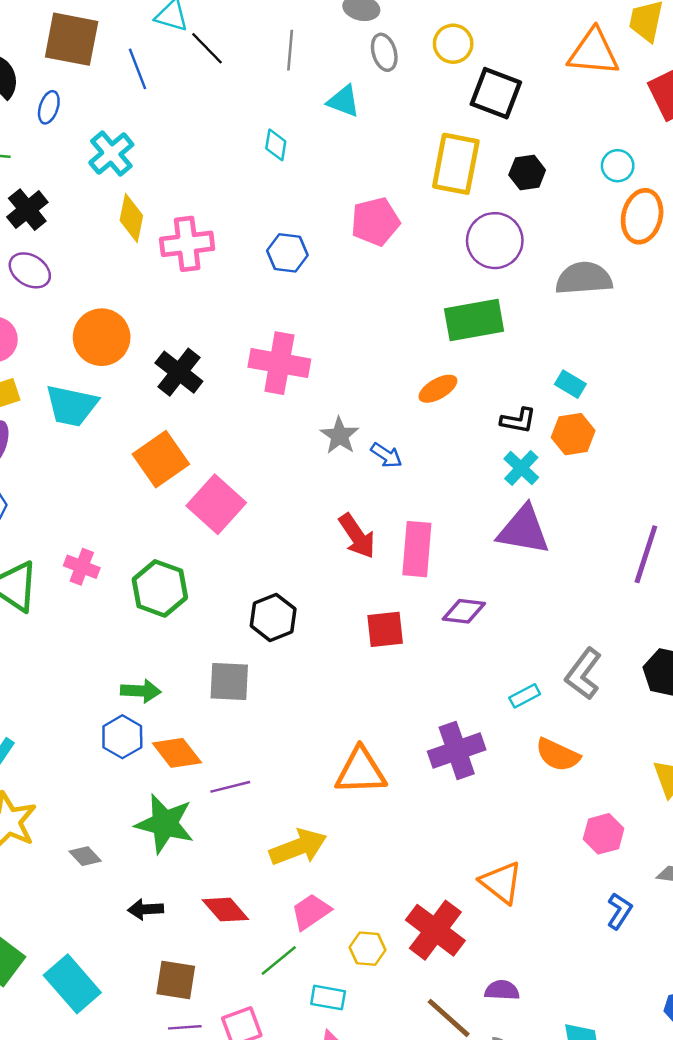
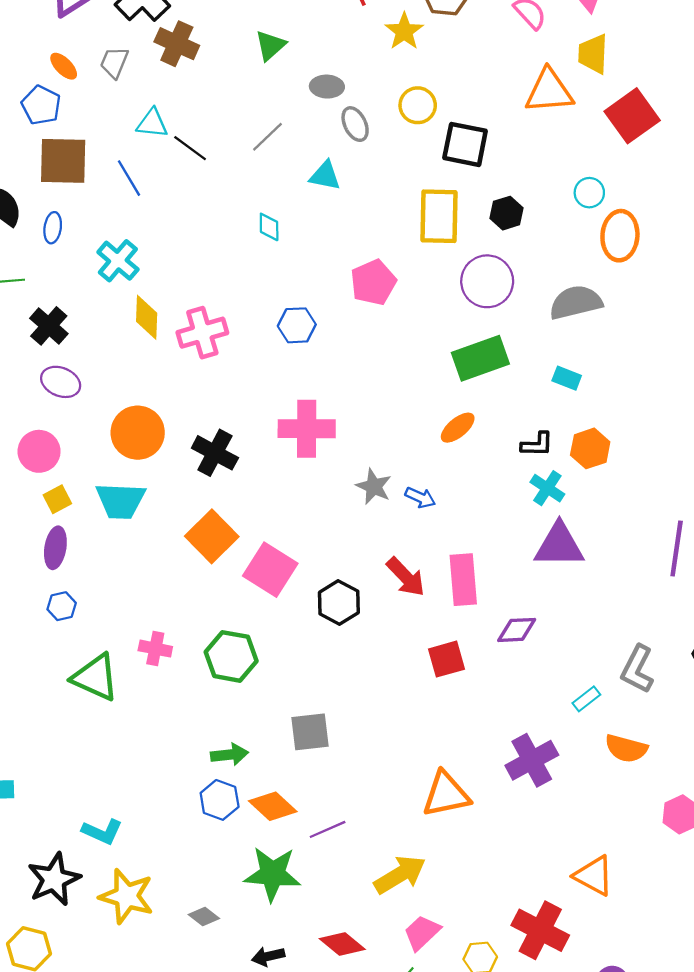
gray line: (290, 50) -> (268, 137), turned 51
cyan rectangle: (570, 384) -> (567, 378), moved
black hexagon: (273, 617) -> (339, 603), moved

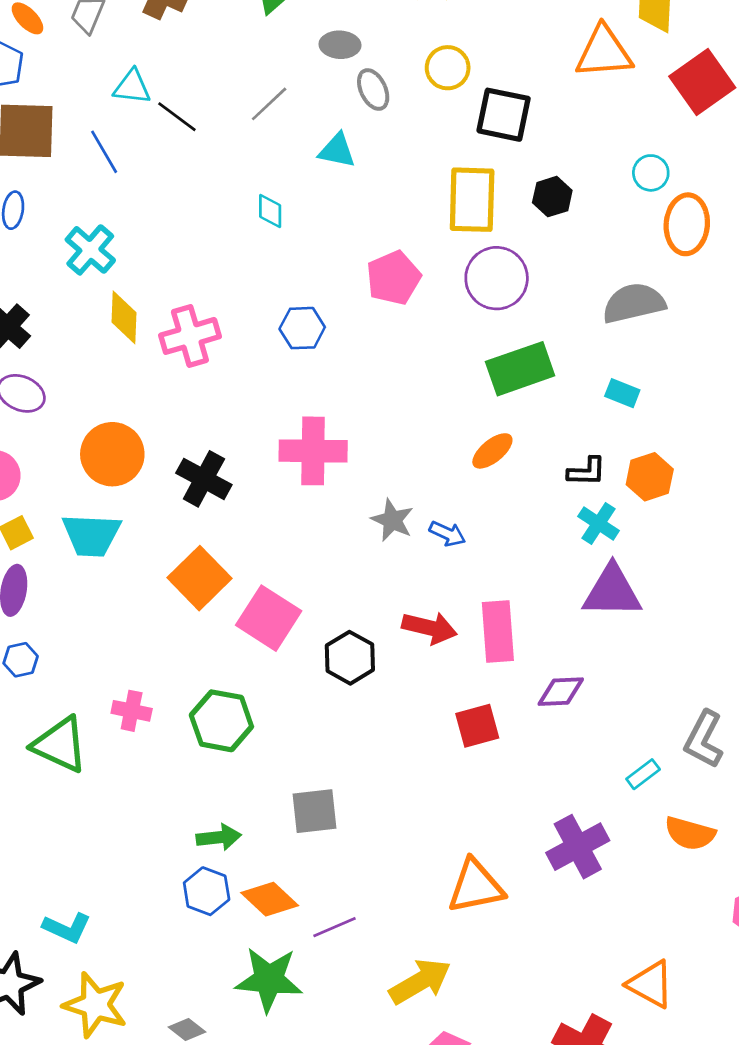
purple circle: (487, 281) -> (497, 278), moved
red arrow: (406, 577) -> (430, 628), turned -33

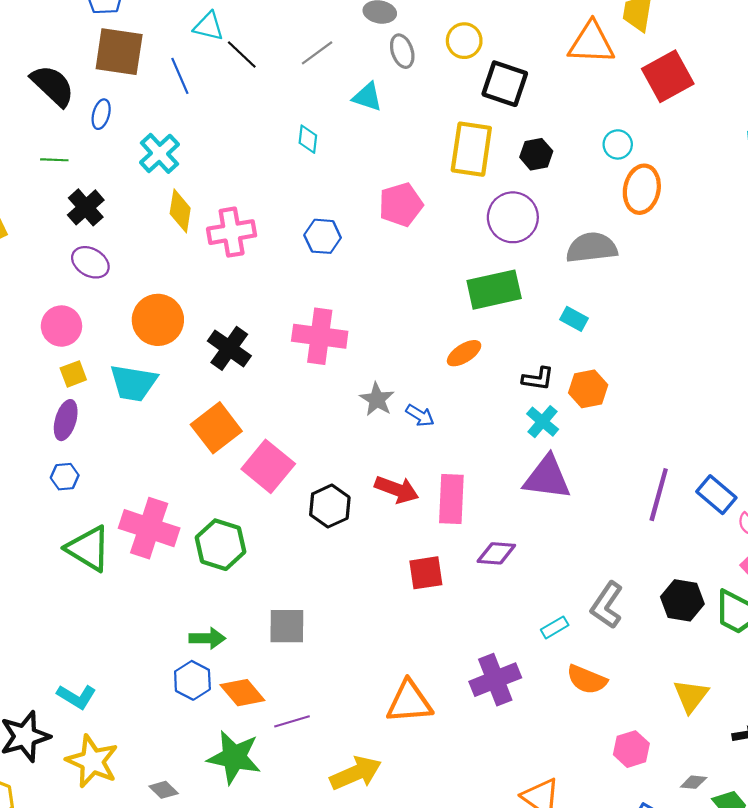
purple circle: (497, 278) -> (513, 217), moved
pink cross: (132, 711) -> (149, 528), size x1.8

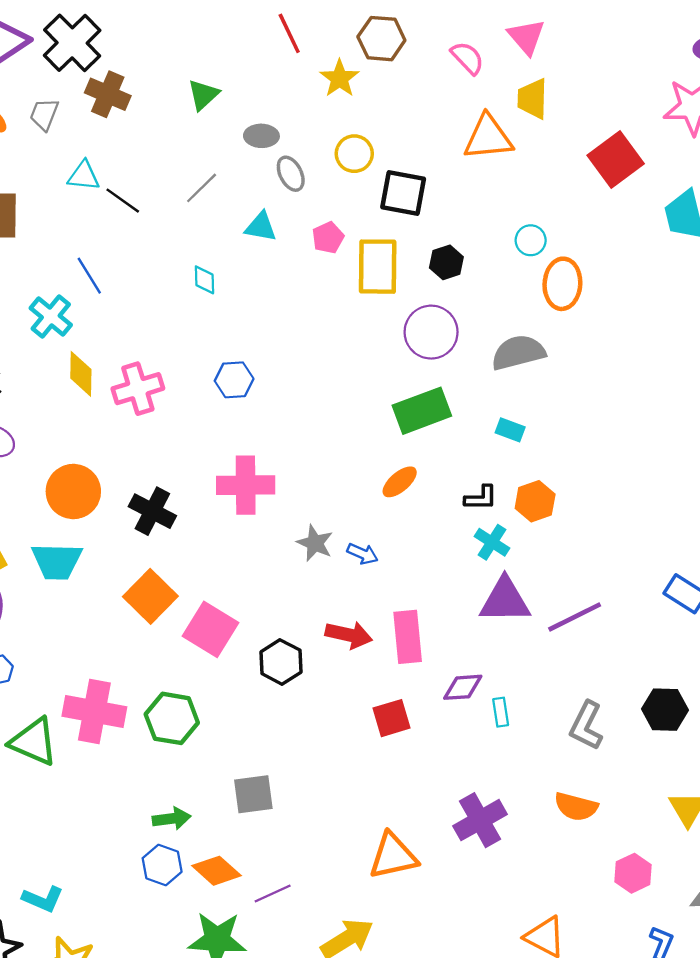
blue line: (180, 76) -> (89, 276), moved
red square: (668, 76) -> (616, 160), moved
pink pentagon: (401, 205) -> (328, 238), moved, size x0.7
purple line: (659, 495) -> (575, 617), moved, turned 56
cyan rectangle: (555, 627) -> (501, 712), moved, turned -60

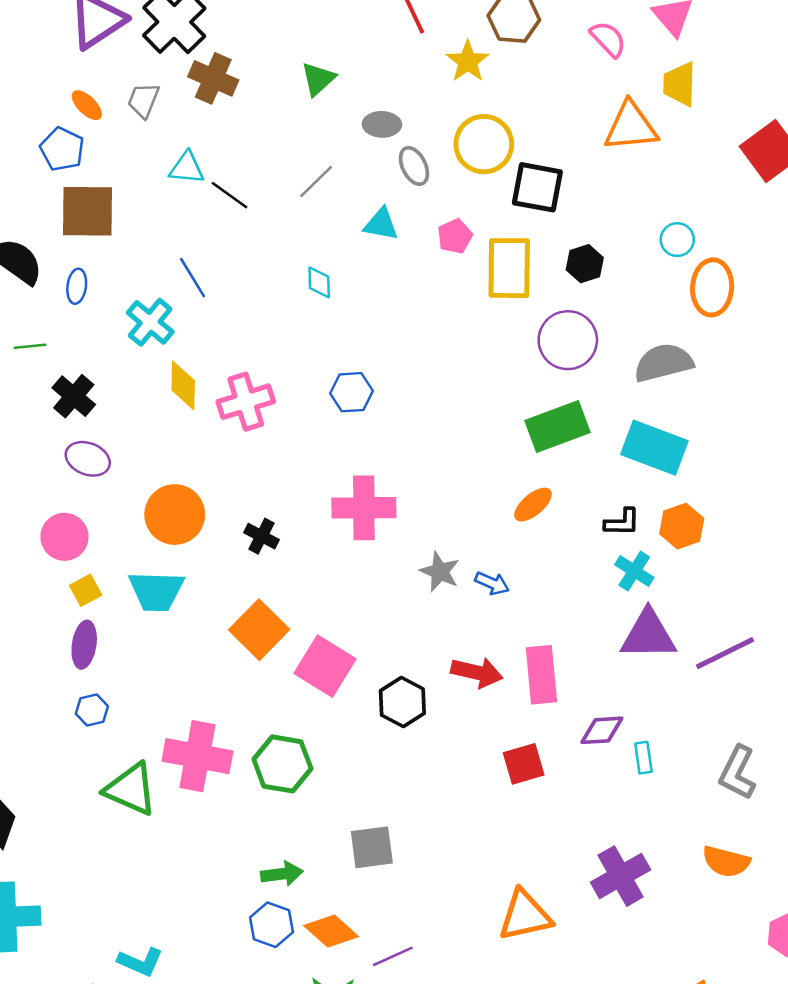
yellow circle: (354, 154) -> (484, 144), size x1.4
cyan rectangle: (510, 430) -> (654, 448), size x2.0
black cross: (152, 511) -> (261, 536), size x0.7

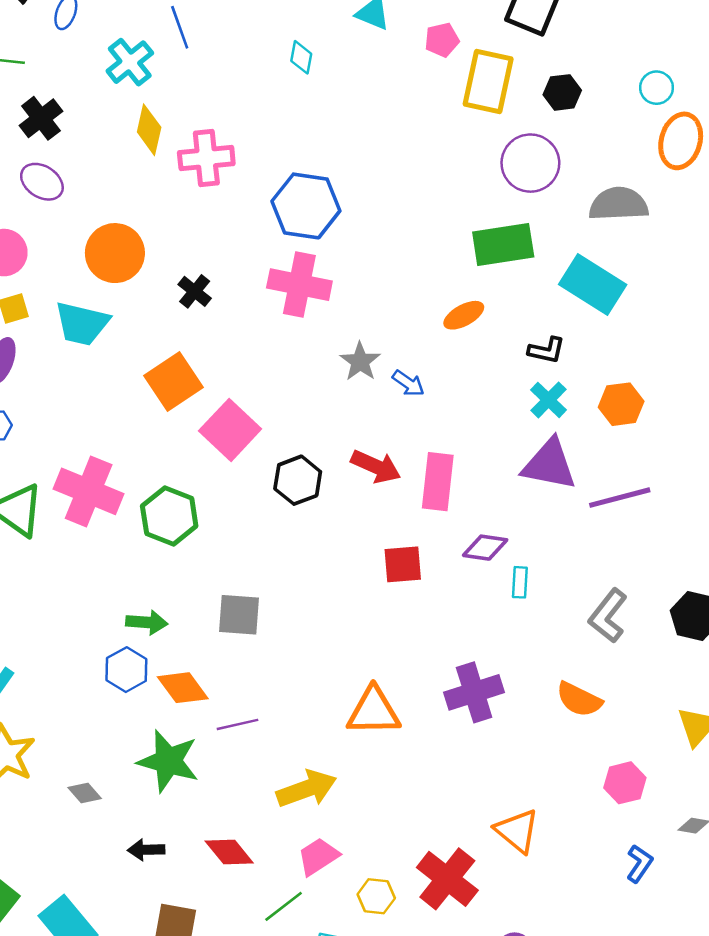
blue hexagon: (351, 392) -> (306, 206), moved, size x1.6
orange hexagon: (682, 526) -> (621, 404), moved

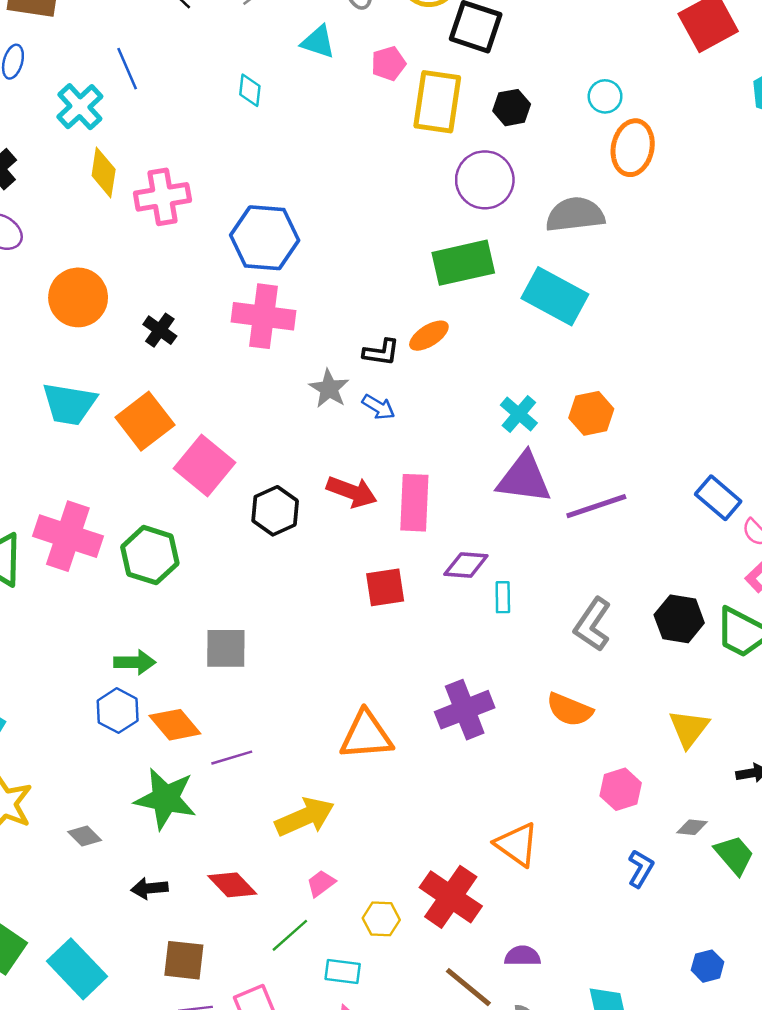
cyan trapezoid: (82, 323) -> (69, 404), moved
black L-shape: (547, 350) -> (381, 352), moved
pink trapezoid: (318, 856) -> (321, 883), size x0.7

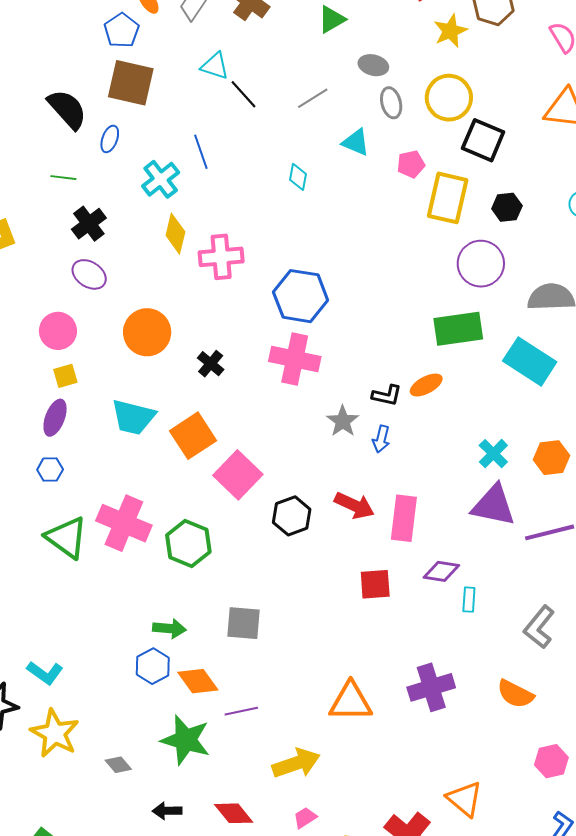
blue arrow: (378, 407) -> (381, 439), turned 68

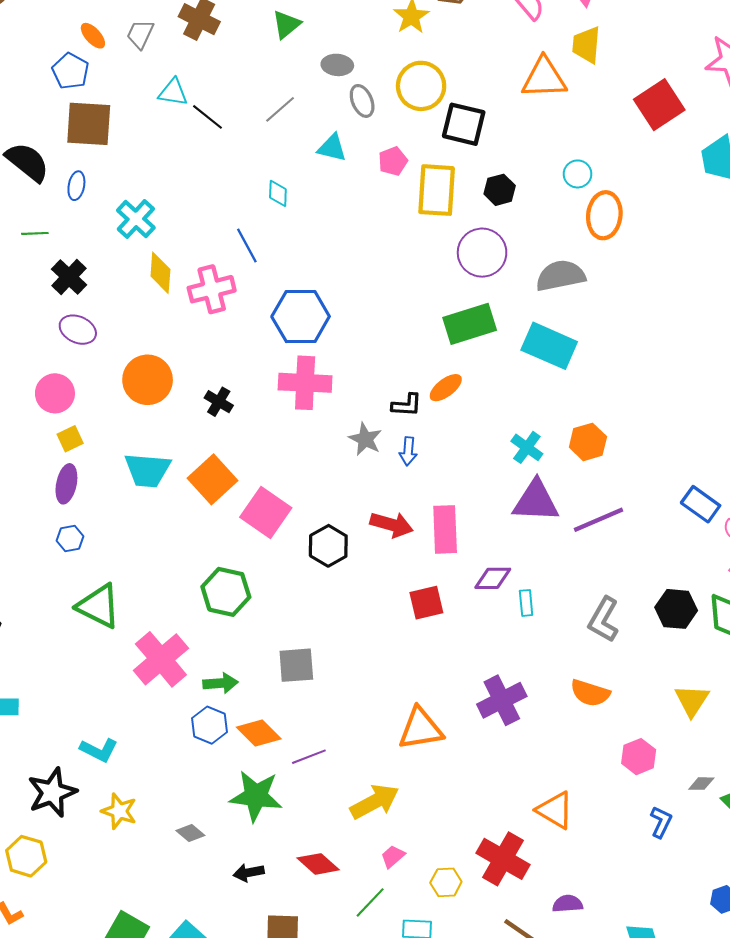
blue line: (201, 152) -> (247, 246), moved
pink cross: (124, 523) -> (161, 659), moved, turned 36
yellow star: (55, 733) -> (119, 811), size x0.7

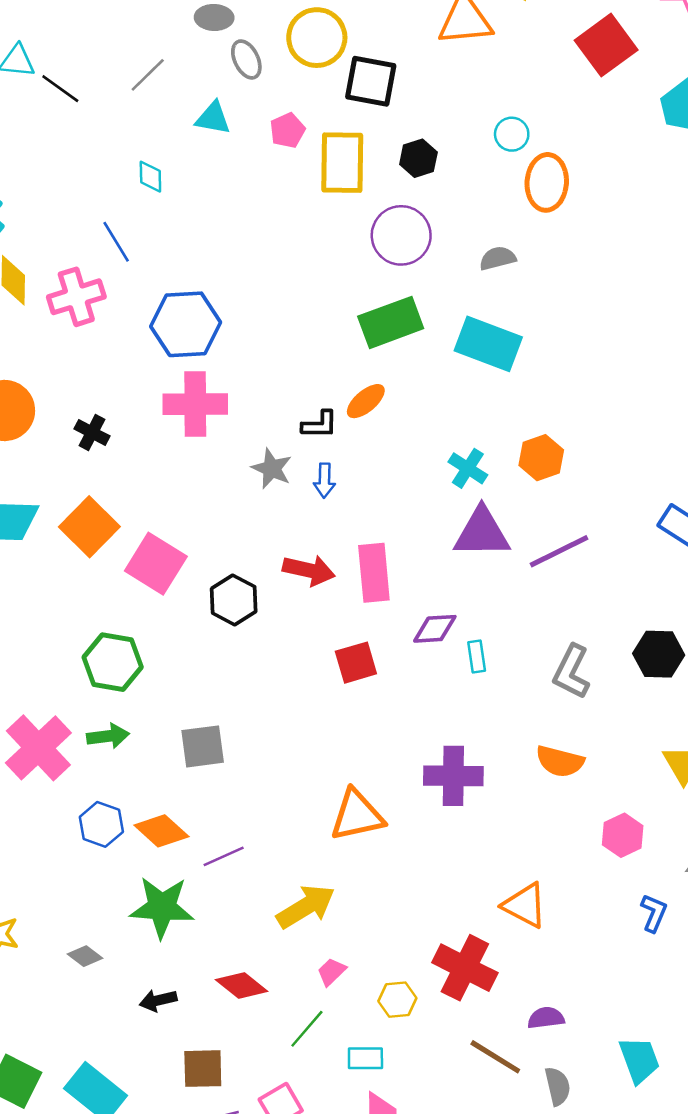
gray semicircle: (561, 276) -> (498, 258), size x0.6
green arrow: (221, 683) -> (108, 736), moved
purple cross: (502, 700) -> (453, 776), turned 30

